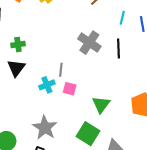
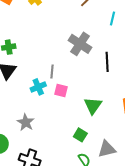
black line: (119, 49) -> (107, 62), moved
gray star: (45, 128) -> (26, 122), moved, size x0.7
green square: (88, 134) -> (80, 135), size x0.6

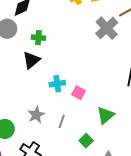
gray cross: (80, 44) -> (107, 28), moved
gray line: (52, 72) -> (62, 121), moved

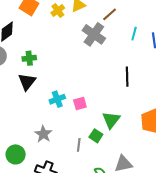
pink square: (78, 93) -> (80, 103), turned -32
gray line: (62, 121) -> (79, 145), moved
green square: (86, 141) -> (96, 136), moved

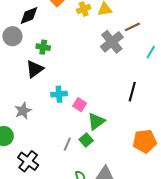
pink square: (80, 103) -> (80, 105), turned 32
green triangle: (111, 120) -> (96, 121), moved
gray star: (43, 134) -> (23, 111), moved

